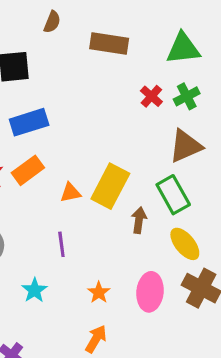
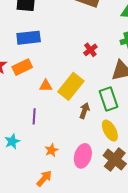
red cross: (151, 96) -> (90, 50), moved

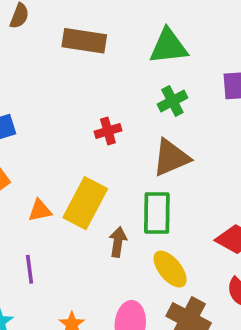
red cross: (90, 50) -> (108, 131), turned 32
green rectangle: (108, 99) -> (157, 213), turned 30

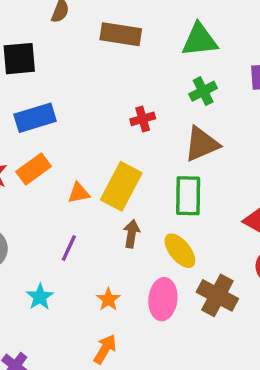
brown arrow: (118, 242) -> (131, 234), moved
purple line: (30, 269) -> (69, 248), turned 32
yellow ellipse: (170, 269) -> (180, 251), moved

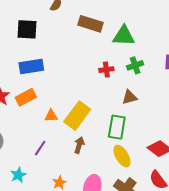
green triangle: (200, 40) -> (124, 36), moved
red cross: (143, 119) -> (106, 70), moved
brown triangle: (202, 144) -> (130, 97), size x0.7
yellow ellipse: (180, 251) -> (122, 156), moved

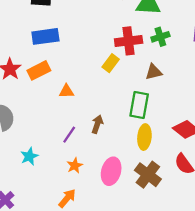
red cross: (106, 70) -> (129, 41), size x1.6
yellow rectangle: (77, 116) -> (111, 63), moved, size x0.6
purple line: (40, 148) -> (69, 135), moved
yellow ellipse: (122, 156) -> (144, 137), turned 35

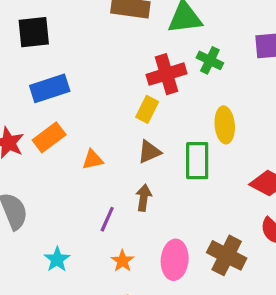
green cross: (160, 37) -> (210, 60), turned -36
brown triangle: (154, 72) -> (149, 152), moved
yellow ellipse: (144, 137) -> (225, 125), moved

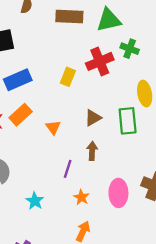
yellow rectangle: (147, 109) -> (68, 77), moved
orange triangle: (93, 160) -> (53, 127), turned -49

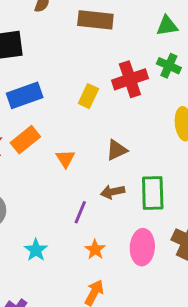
green triangle: (109, 20) -> (167, 26), moved, size x0.7
green rectangle: (128, 121) -> (153, 193), moved
brown arrow: (92, 151) -> (113, 192), turned -108

